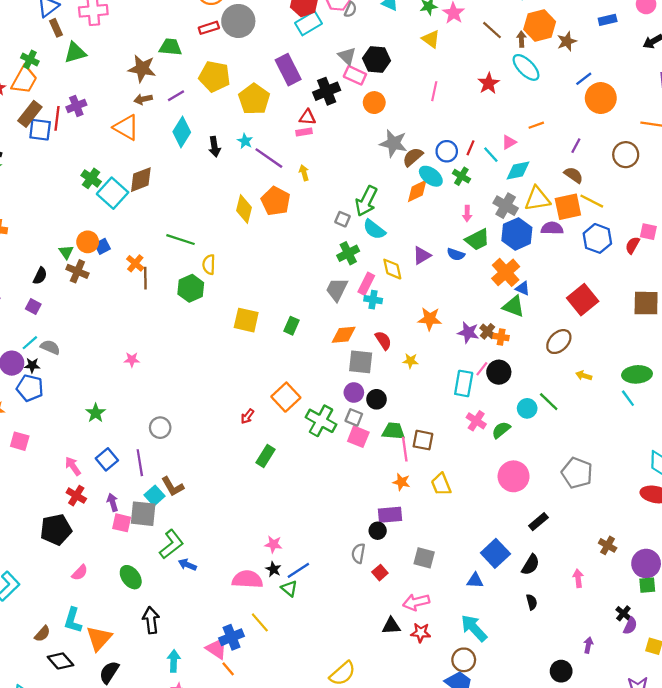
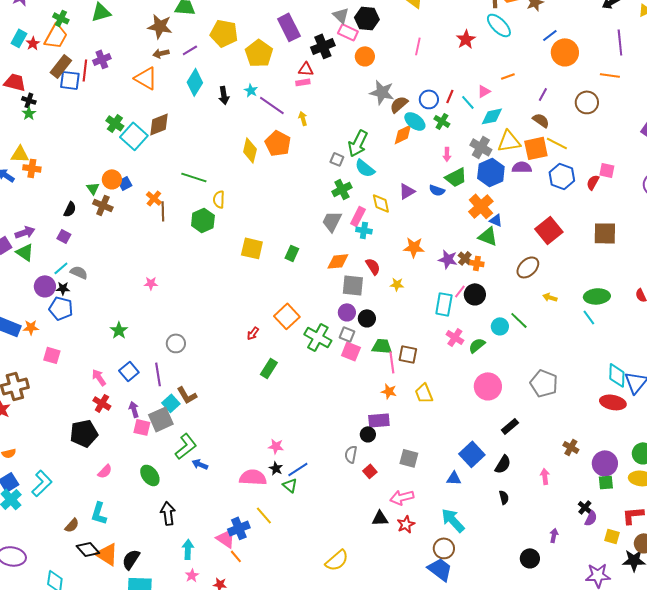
gray square: (143, 514) -> (161, 419), turned -30
red star: (421, 633) -> (406, 524), turned -30
orange triangle: (99, 638) -> (107, 554), moved, turned -40

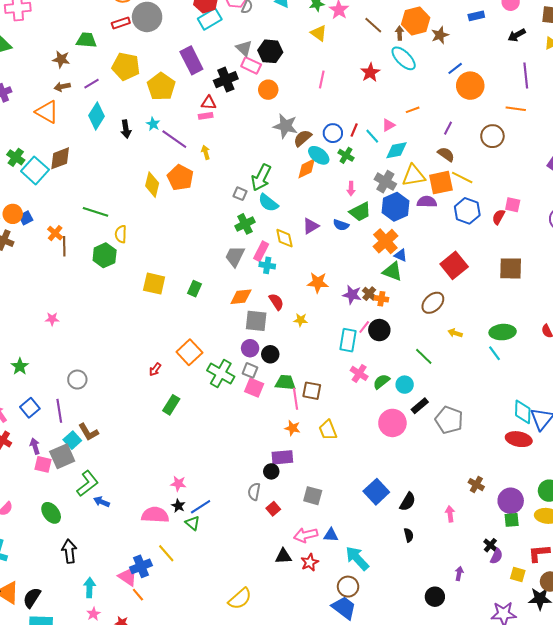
brown star: (160, 26) -> (61, 59), size x0.7
cyan circle: (500, 326) -> (405, 385), moved
black rectangle: (510, 426) -> (420, 406), moved
blue triangle: (454, 478) -> (331, 535), moved

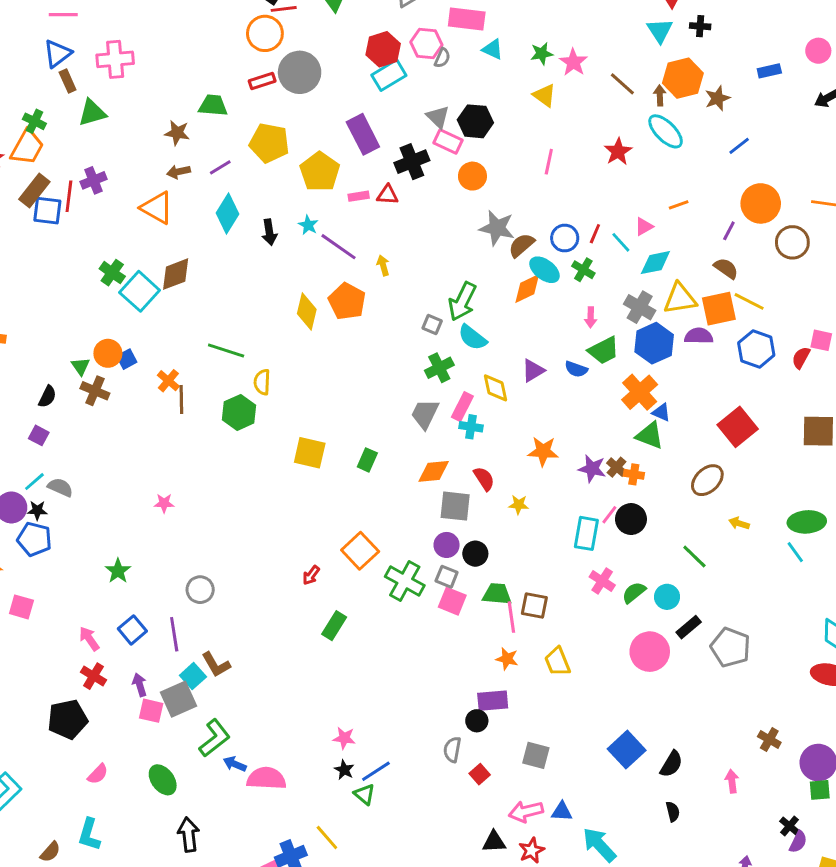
orange circle: (470, 86) -> (761, 203), moved
pink rectangle: (206, 116) -> (359, 196), moved
pink semicircle: (155, 515) -> (266, 778), moved

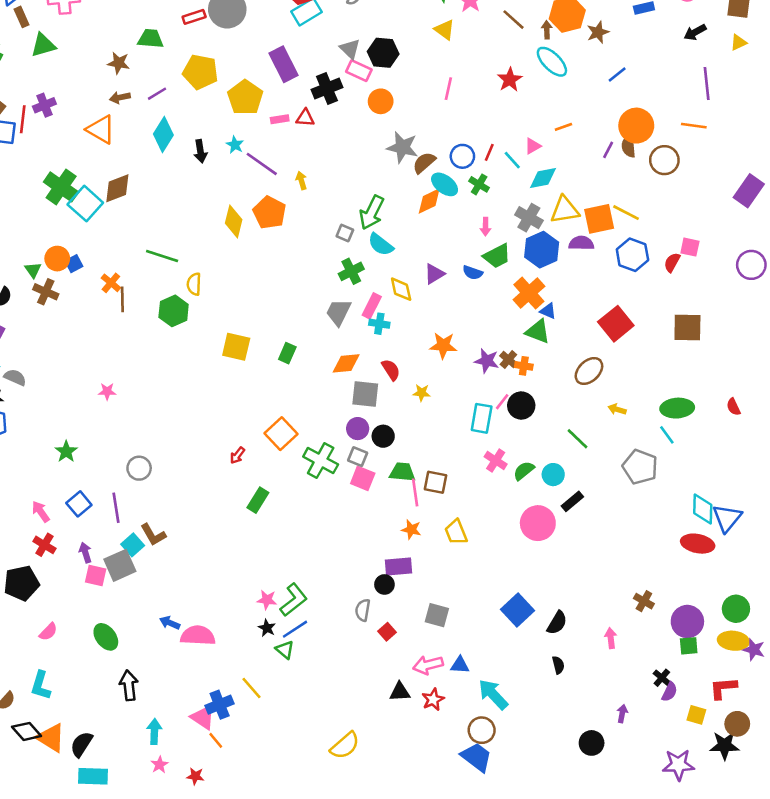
brown semicircle: (726, 268) -> (629, 146), moved, turned -130
green cross: (112, 273) -> (61, 187), size x1.5
gray pentagon: (730, 647) -> (640, 467), moved
green L-shape: (215, 738) -> (294, 600), moved

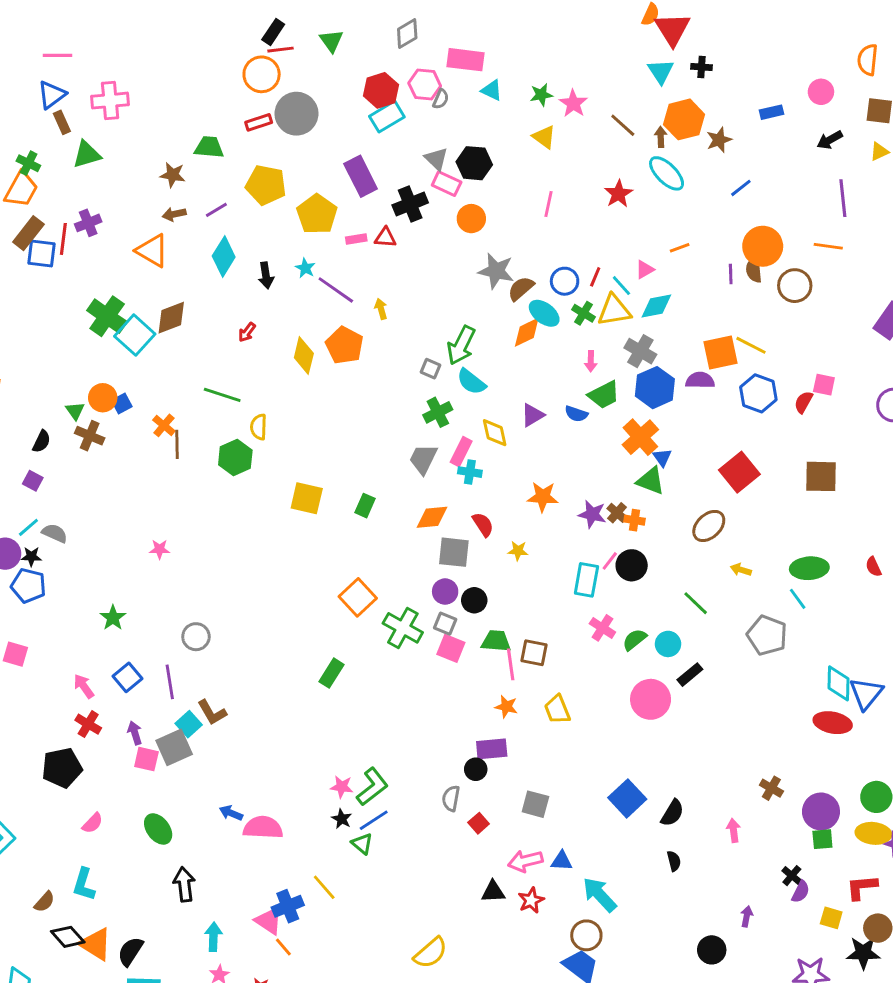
purple line: (608, 150) -> (731, 274), turned -30
yellow triangle: (565, 210) -> (614, 310), moved
blue triangle: (548, 311) -> (662, 457), turned 30
red arrow: (237, 455) -> (247, 332), moved

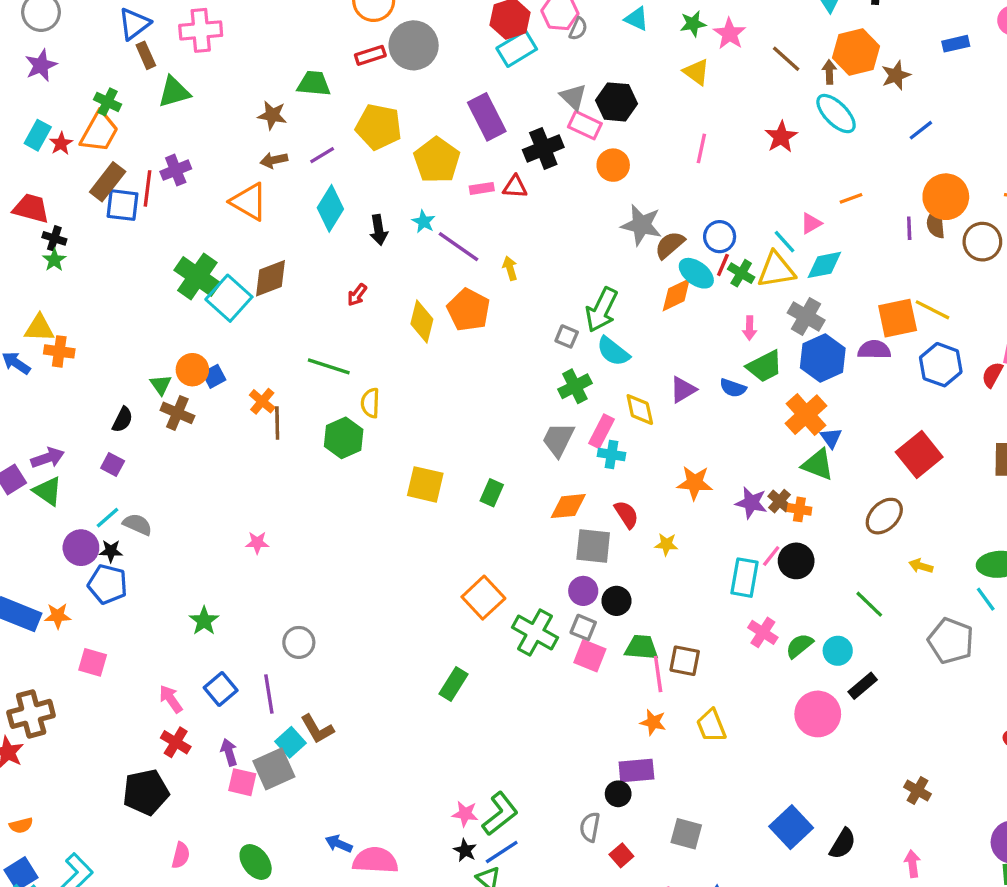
red line: (595, 277) -> (723, 265), moved
brown cross: (771, 788) -> (918, 790), moved
pink semicircle: (93, 823) -> (181, 855), turned -30

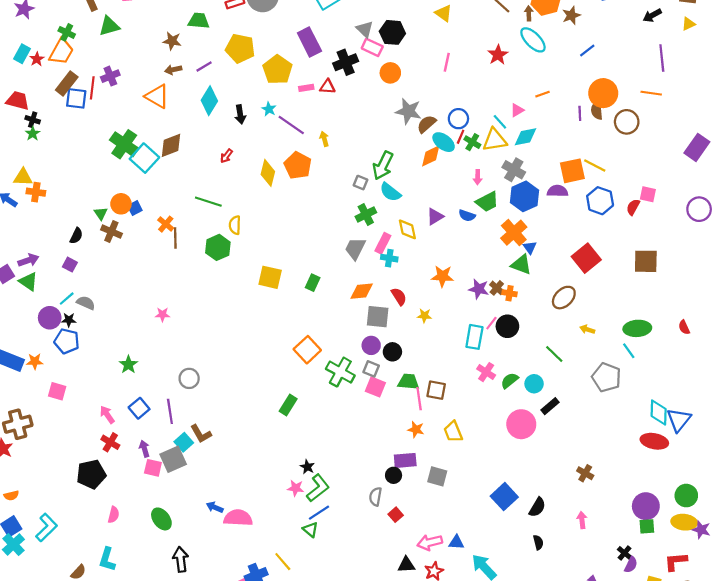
gray square: (686, 834) -> (437, 476), moved
black star: (465, 850) -> (307, 467), moved

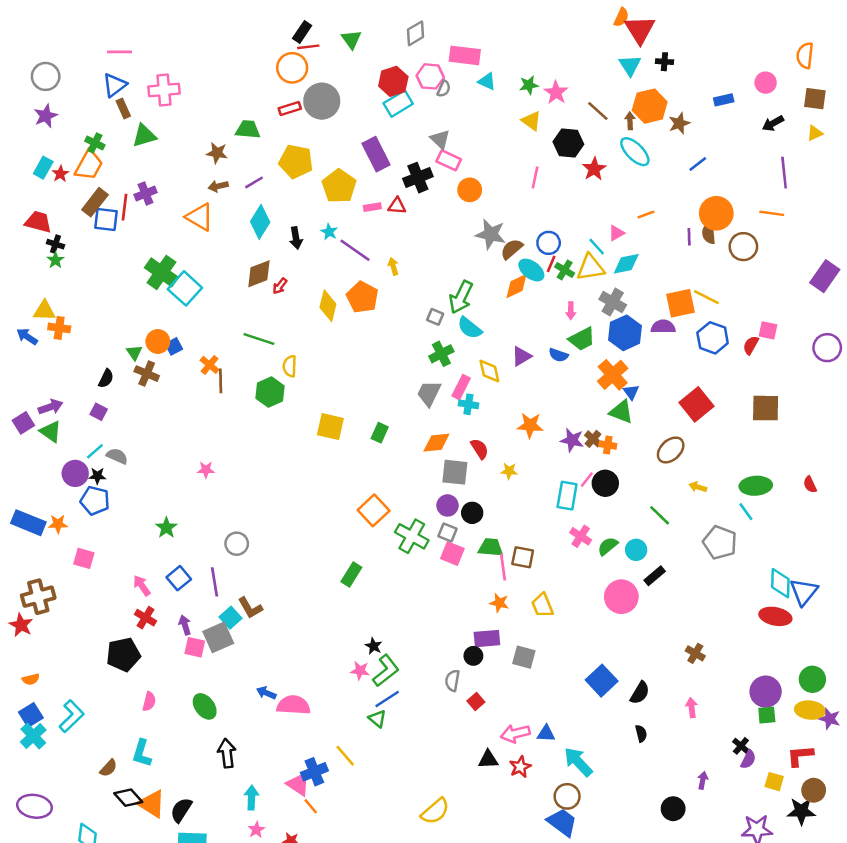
black hexagon: (392, 32) -> (568, 143), moved
brown diamond: (171, 145) -> (259, 274), moved

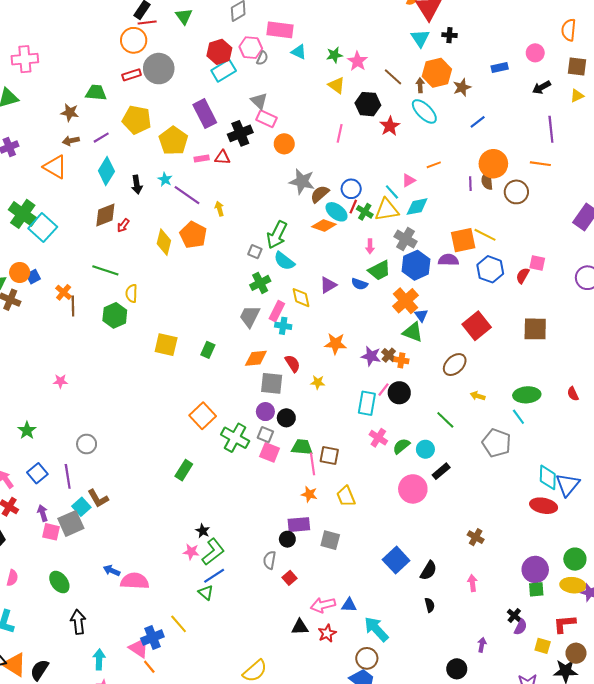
orange diamond: (517, 286) -> (324, 225), turned 45

